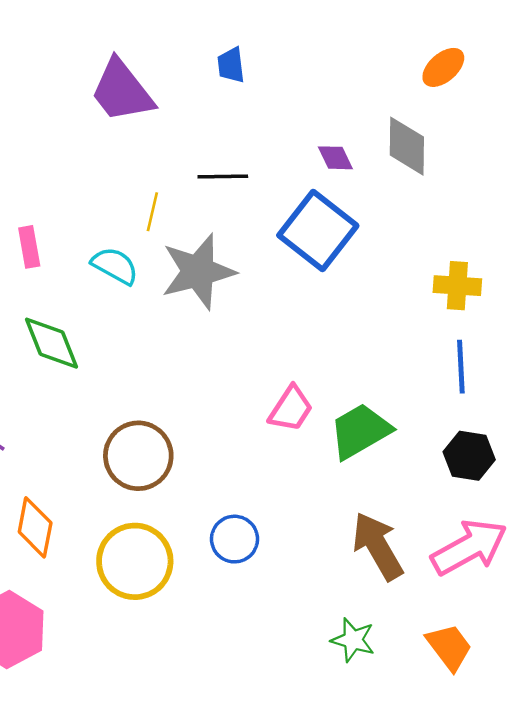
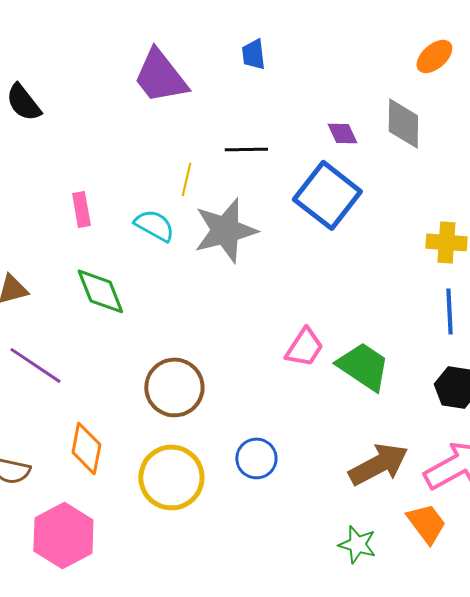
green trapezoid: (360, 431) -> (363, 366), turned 64
brown arrow: (378, 546) -> (378, 464), turned 92
orange trapezoid: (449, 647) -> (426, 523), moved

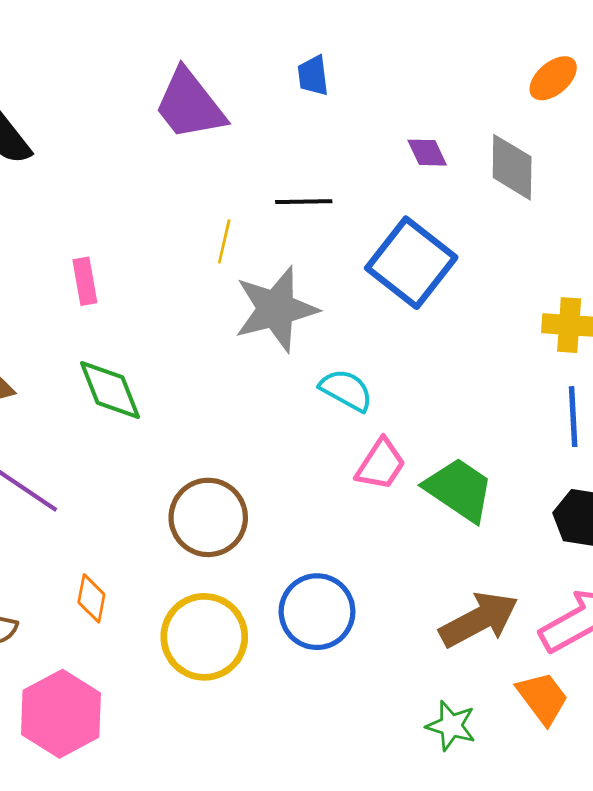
purple diamond: (342, 133) -> (427, 153), moved
cyan semicircle: (154, 225) -> (346, 390), moved
orange diamond: (86, 448) -> (91, 598), size x0.7
blue circle: (256, 458) -> (317, 612), size x1.4

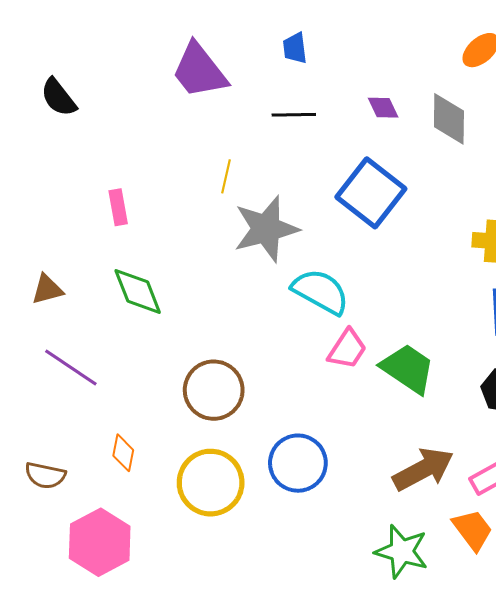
black line: (304, 202) -> (294, 115), moved
cyan semicircle: (346, 390) -> (321, 292), size x1.4
green star: (451, 726) -> (402, 551), size x1.4

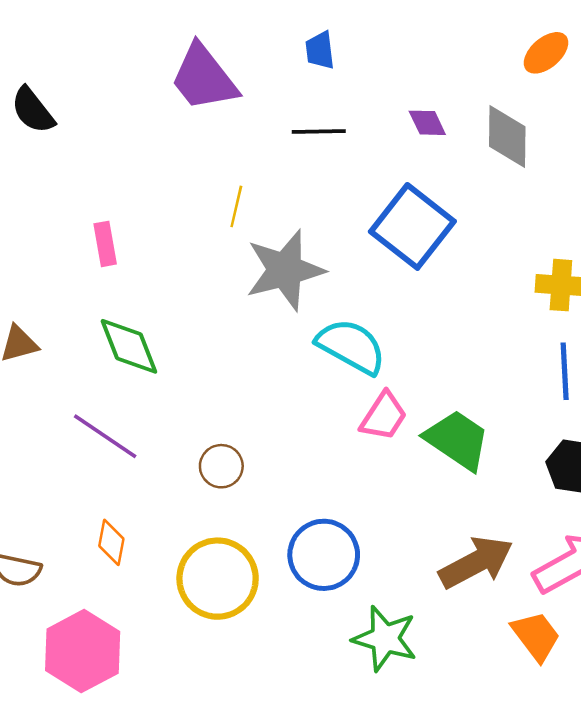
purple line: (71, 368) -> (105, 436), moved
brown circle: (214, 390) -> (221, 466), size x0.6
green star: (402, 551) -> (385, 639), moved

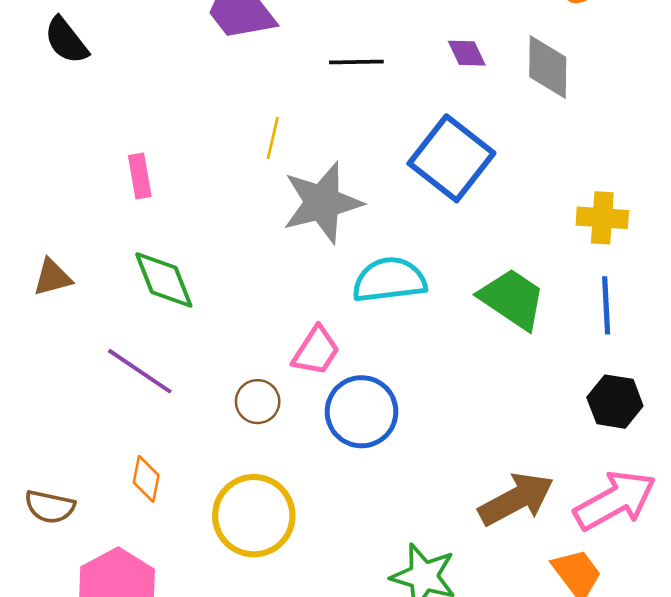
cyan semicircle: (351, 346) -> (389, 280), turned -36
pink trapezoid: (384, 416) -> (316, 351), moved
green trapezoid: (457, 440) -> (512, 299), moved
blue circle: (324, 555) -> (362, 412), moved

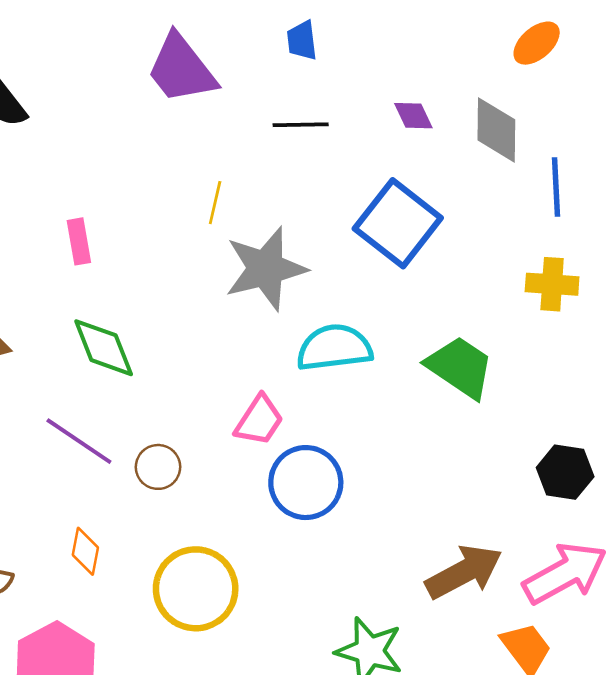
blue line: (606, 305) -> (556, 187), moved
brown circle: (258, 402) -> (158, 467), moved

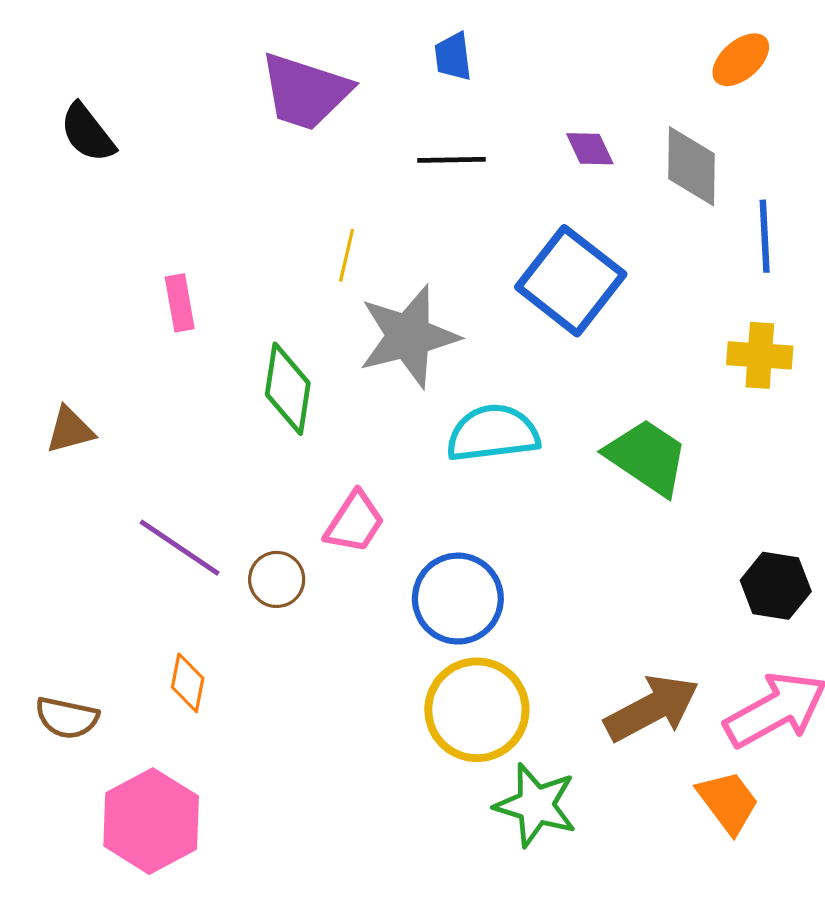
purple trapezoid: (181, 69) -> (305, 92), turned -34
green diamond: (104, 348) -> (288, 389), moved, turned 30
pink trapezoid: (259, 420) -> (355, 522), moved
yellow circle: (196, 589) -> (477, 710), moved

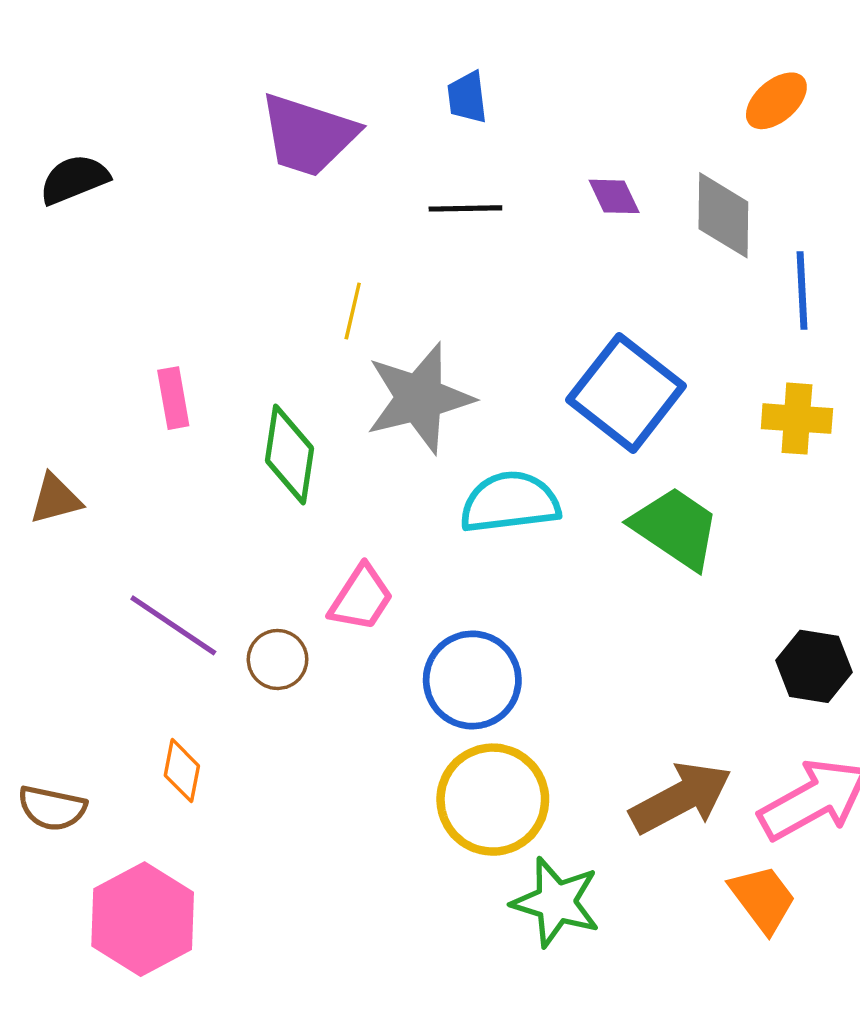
black semicircle: (88, 133) -> (74, 179), turned 106
blue square: (571, 281) -> (626, 393), moved
pink rectangle: (180, 303) -> (173, 398), moved

